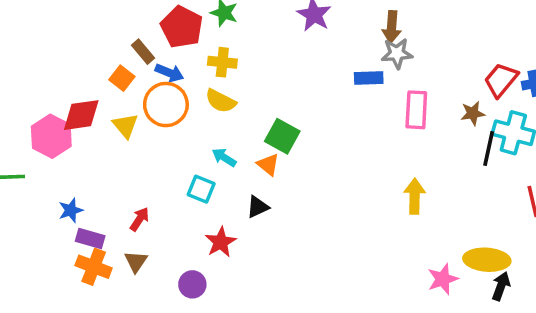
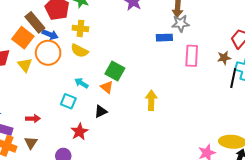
brown rectangle: (143, 52) -> (35, 22), size x1.5
orange square: (122, 78) -> (23, 38), size x1.5
yellow arrow: (415, 196) -> (151, 100), moved
red arrow: (139, 219) -> (33, 118), turned 56

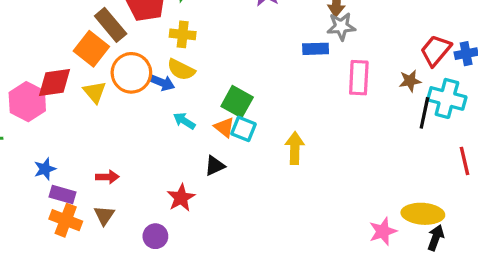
blue arrow: (50, 35) -> (162, 82), moved
cyan square: (68, 101) -> (244, 129), moved

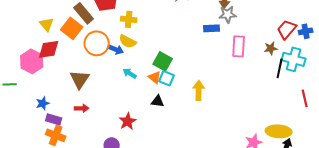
yellow triangle: (95, 92) -> (47, 24), moved
black triangle: (215, 166) -> (158, 101), moved, turned 32
brown triangle: (104, 215) -> (80, 79), moved, size x1.5

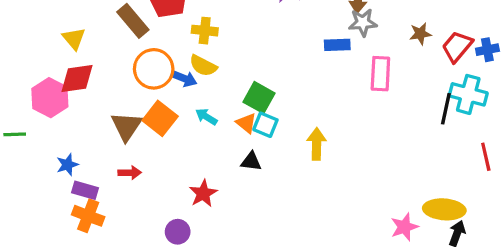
orange square: (72, 28) -> (160, 118), moved
brown star: (271, 48) -> (420, 34), moved

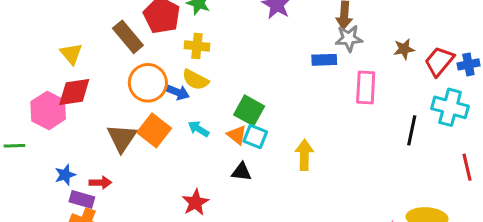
black line: (446, 109) -> (412, 130), moved
red arrow: (130, 173) -> (100, 183), moved

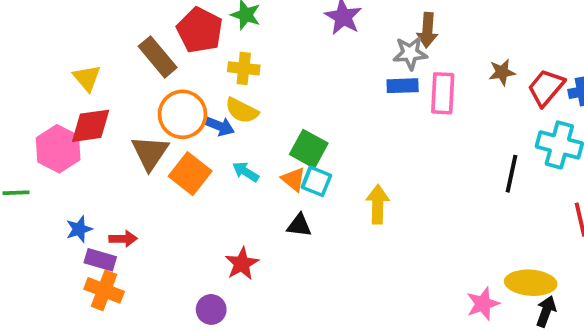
gray star: (349, 38) -> (410, 53), moved
pink rectangle: (366, 87) -> (443, 93), moved
brown triangle: (122, 138) -> (150, 153), moved

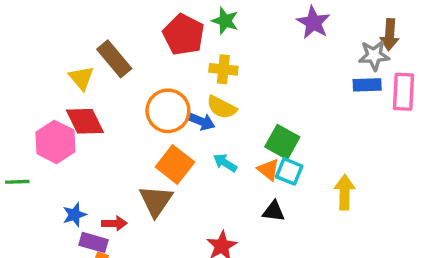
brown rectangle: (158, 57) -> (114, 59), moved
red diamond: (91, 126) -> (85, 121), turned 72
brown triangle: (150, 153) -> (156, 201), moved

